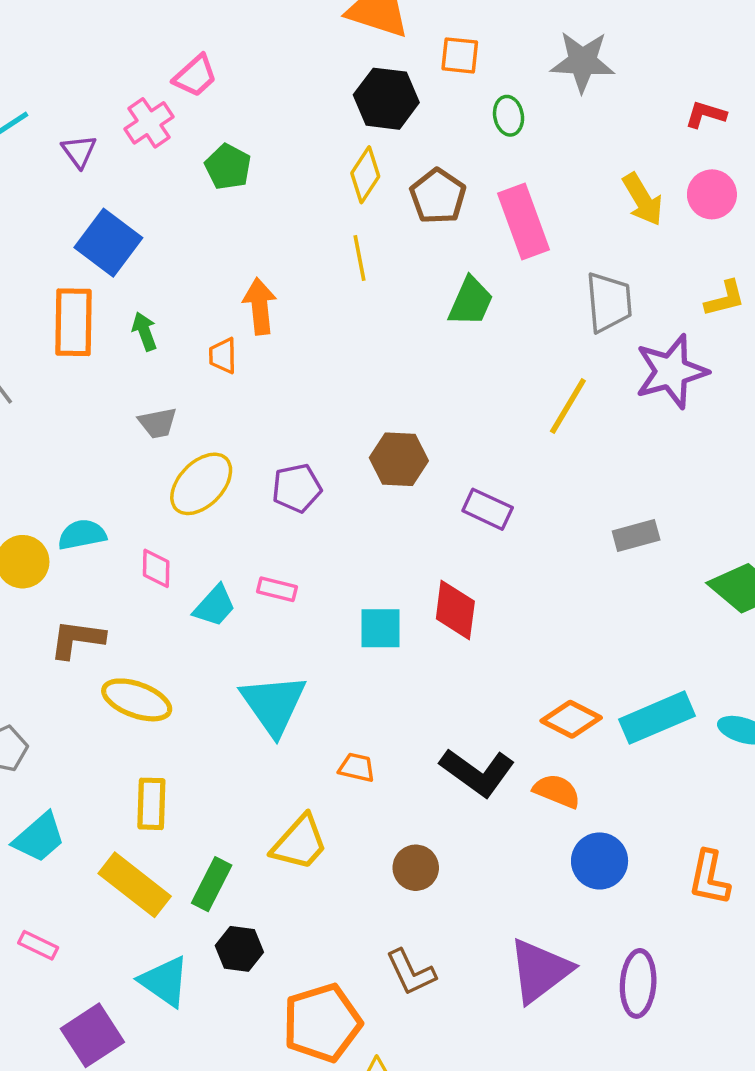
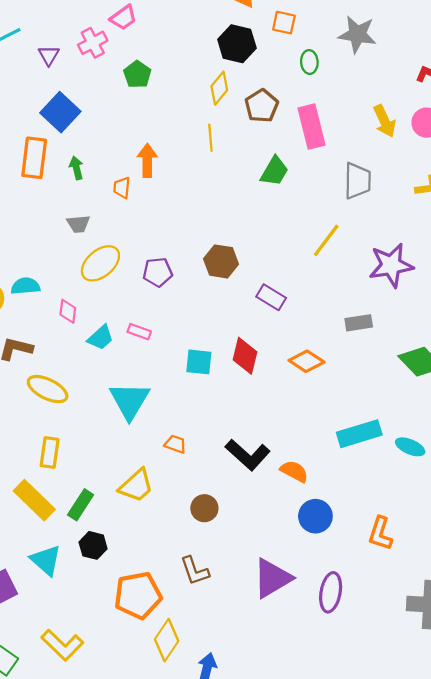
purple star: (671, 372) -> (391, 265), moved
orange diamond: (571, 719) -> (307, 361), moved

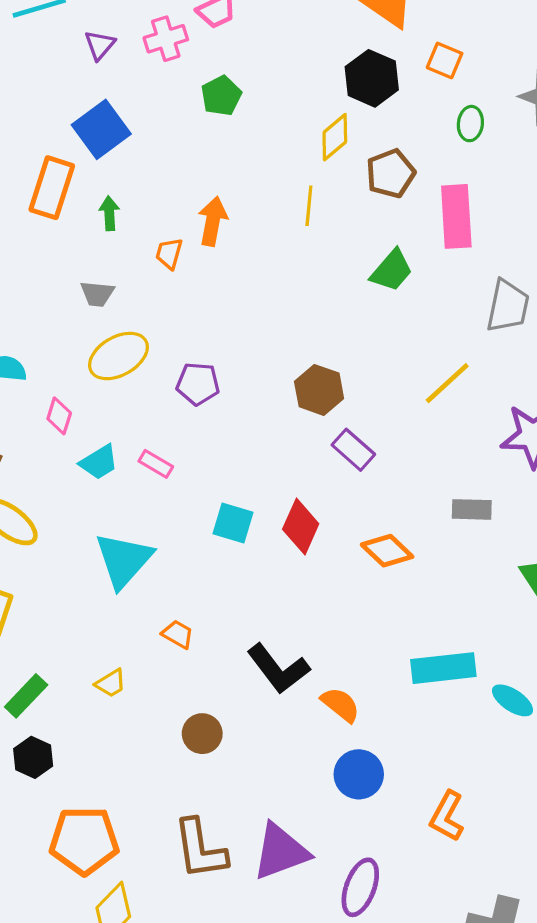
brown hexagon: (221, 261) -> (319, 390), moved
yellow trapezoid: (136, 486) -> (111, 683), size x0.6
brown L-shape: (195, 571) -> (200, 849), moved, size x1.4

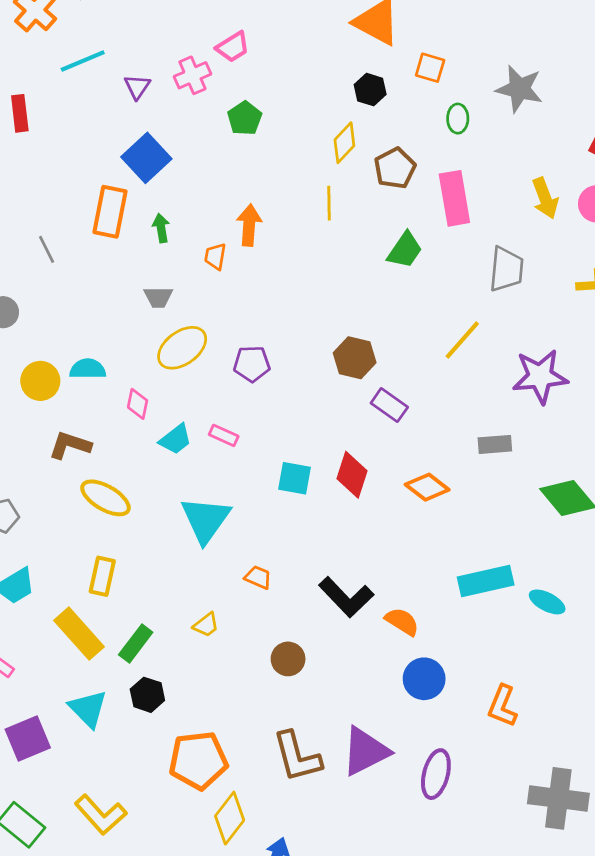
black hexagon: (372, 78) -> (370, 90), size x0.7

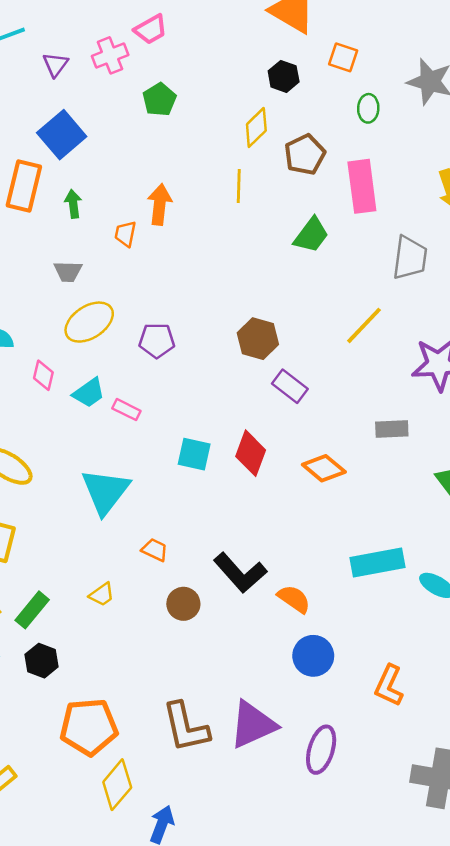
cyan trapezoid: (175, 439) -> (89, 393), moved
brown circle: (288, 659) -> (183, 604), moved

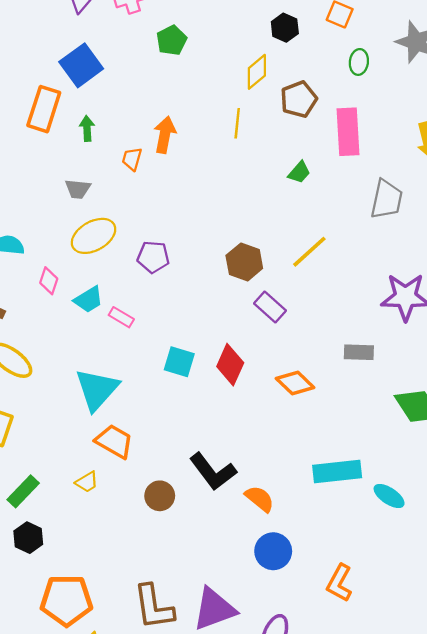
green trapezoid: (311, 235) -> (299, 172), size x0.7
yellow line: (364, 325) -> (309, 252), moved
orange trapezoid: (155, 550) -> (114, 441), moved, size x1.6

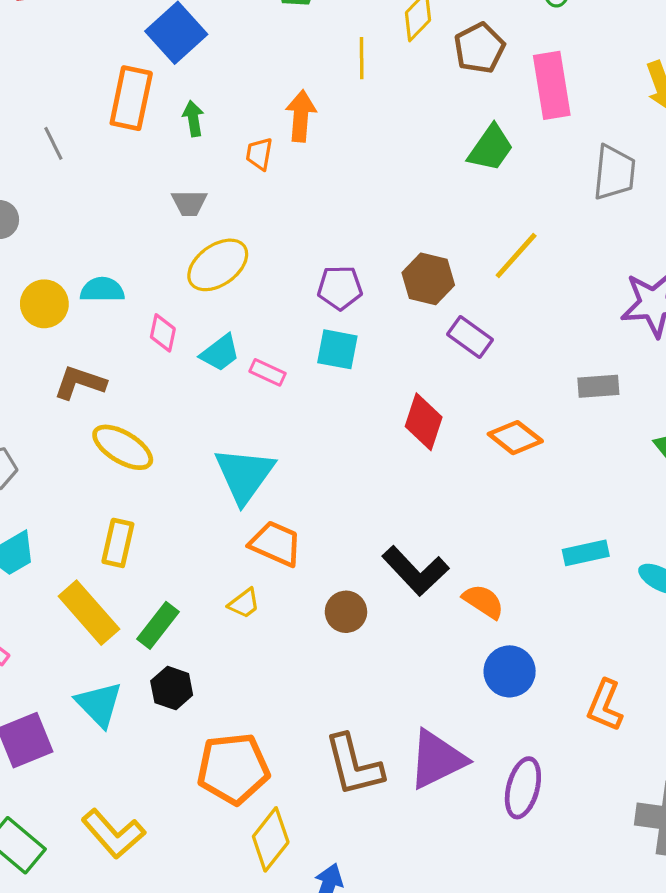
yellow line: (237, 123) -> (362, 58), moved
green trapezoid: (299, 172) -> (491, 148), size x1.5
purple pentagon: (153, 257) -> (340, 288), moved
cyan square: (179, 362) -> (337, 349), moved
cyan rectangle: (337, 471) -> (586, 553), size x0.7

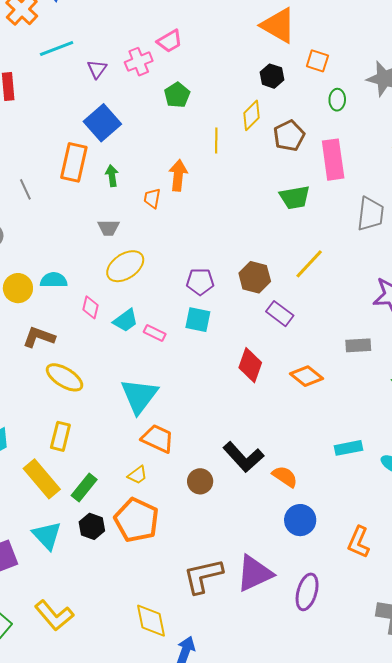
green trapezoid: (491, 148) -> (295, 197), turned 44
brown L-shape: (354, 765) -> (203, 576), turned 90
orange pentagon: (233, 769) -> (137, 520), moved, turned 30
yellow diamond: (271, 839) -> (151, 621), turned -51

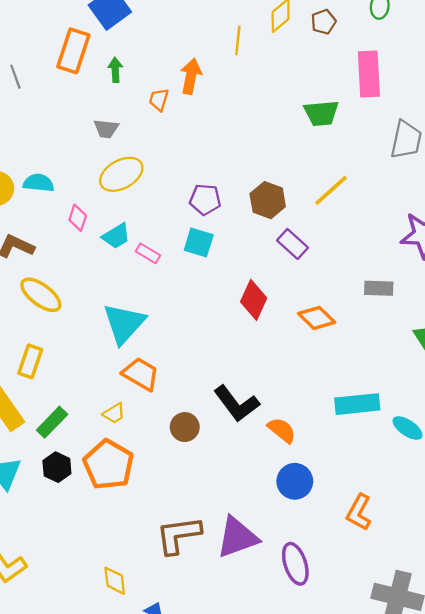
brown pentagon: (289, 136) -> (324, 22), moved, size x0.7
cyan rectangle: (349, 448) -> (357, 404), size x1.4
purple ellipse: (307, 592) -> (295, 564), turned -39
yellow diamond: (151, 621) -> (115, 581), size x0.7

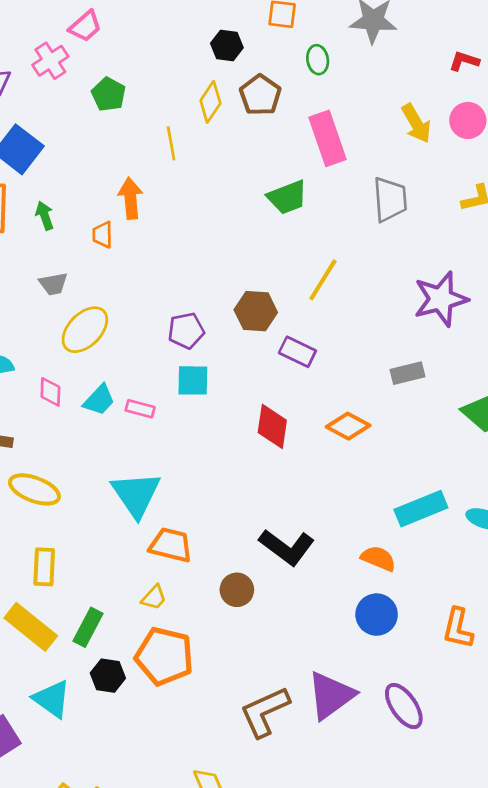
brown pentagon: (324, 22) -> (260, 95), size x1.4
orange semicircle: (282, 430) -> (378, 558), moved

